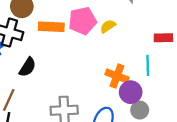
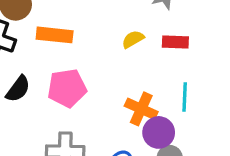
pink pentagon: (82, 21) -> (67, 88), moved
red rectangle: (163, 38) -> (175, 42), moved

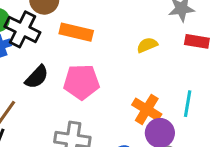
red rectangle: (175, 42) -> (197, 41), moved

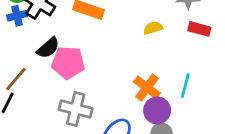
pink pentagon: (81, 82) -> (68, 63), moved

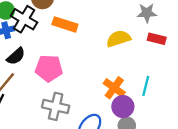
yellow semicircle: (153, 28) -> (118, 39), size x1.5
black semicircle: (48, 48) -> (16, 56), moved

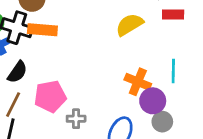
orange rectangle: (65, 24) -> (42, 30), moved
pink pentagon: (49, 68) -> (50, 96), moved
gray cross: (56, 106) -> (76, 119), size x0.6

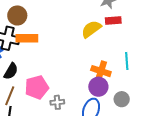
red rectangle: (173, 15) -> (113, 21), moved
purple circle: (153, 101) -> (98, 87), moved

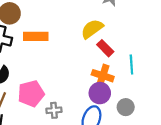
red rectangle: (113, 21) -> (105, 48), moved, turned 49
orange rectangle: (27, 38) -> (36, 36), moved

